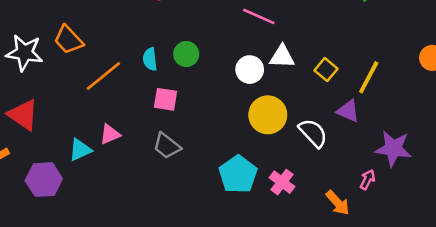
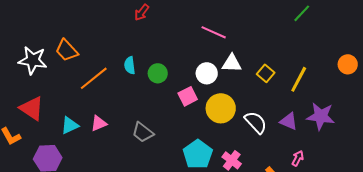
green circle: (186, 54) -> (158, 73), moved
pink square: (166, 99) -> (188, 96), moved, turned -36
purple triangle: (348, 111) -> (289, 121), moved
purple star: (393, 148) -> (321, 116), moved
cyan triangle: (80, 150) -> (70, 125), moved

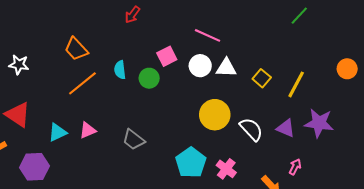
orange trapezoid: (67, 50) -> (76, 49), moved
white star: (33, 60) -> (19, 65), size x0.7
white circle: (207, 73) -> (200, 66), moved
pink square: (188, 96) -> (167, 56), moved

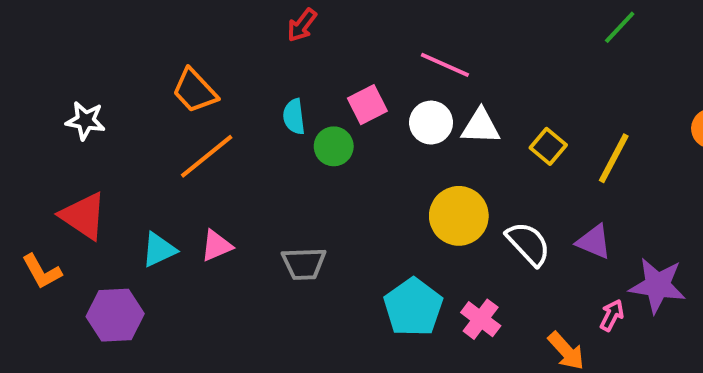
cyan semicircle: (120, 70) -> (294, 117), moved
purple star: (319, 123) -> (657, 285), moved
gray trapezoid: (133, 140) -> (304, 264), turned -40

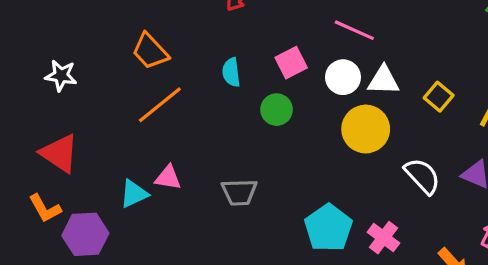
green circle: (334, 146) -> (277, 110), moved
yellow circle: (459, 216) -> (366, 129), moved
pink triangle: (216, 246) -> (168, 178), turned 32
cyan triangle: (159, 250) -> (134, 194), moved
orange L-shape: (42, 271) -> (45, 208), moved

